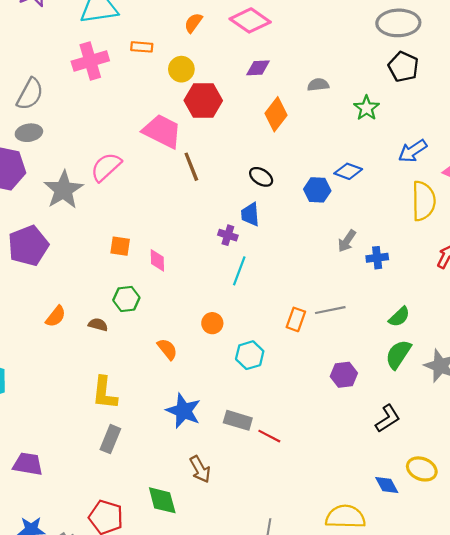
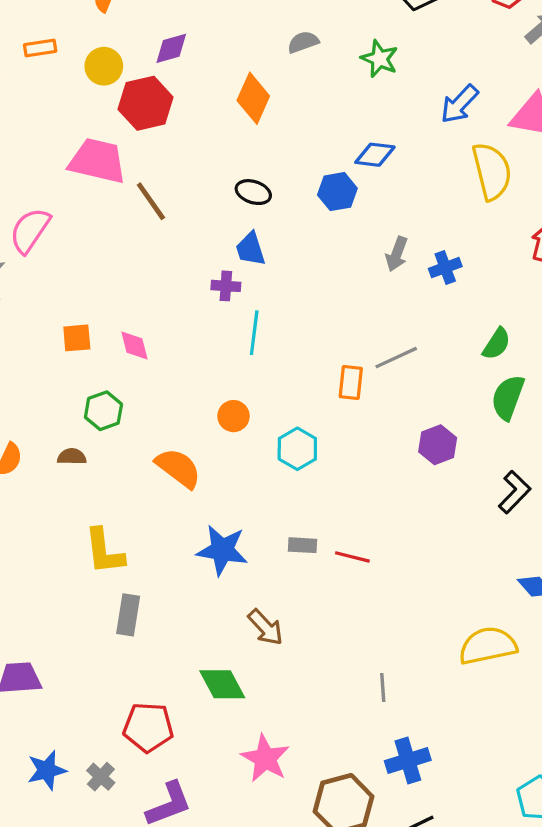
purple diamond: (258, 68) -> (171, 48), moved
orange semicircle: (167, 349) -> (178, 468), size x1.4
gray rectangle: (238, 420) -> (303, 545), size x0.7

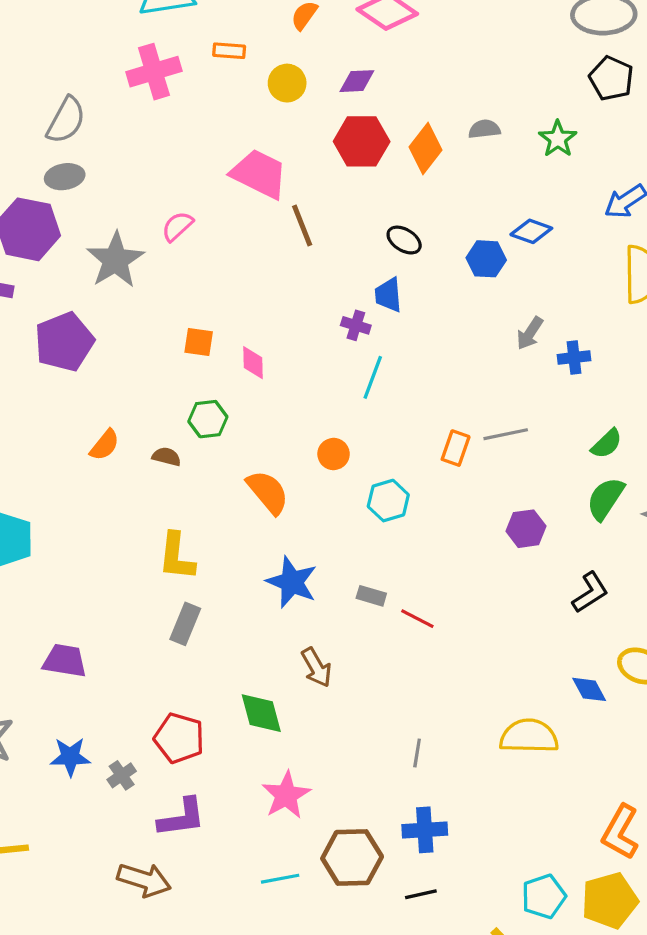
gray semicircle: (303, 42) -> (484, 129), moved
red hexagon: (146, 103) -> (362, 141), moved
pink semicircle: (30, 230) -> (177, 226), size x0.7

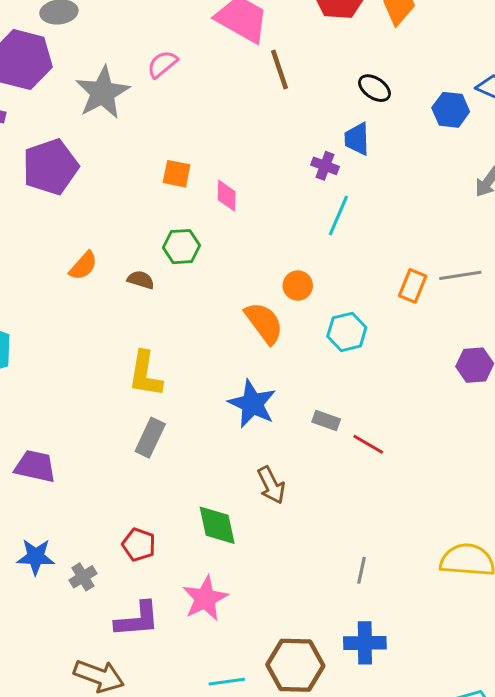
orange semicircle: (268, 492) -> (264, 323), moved
red pentagon: (179, 738) -> (139, 545), size x0.7
pink star: (286, 795) -> (205, 598), moved

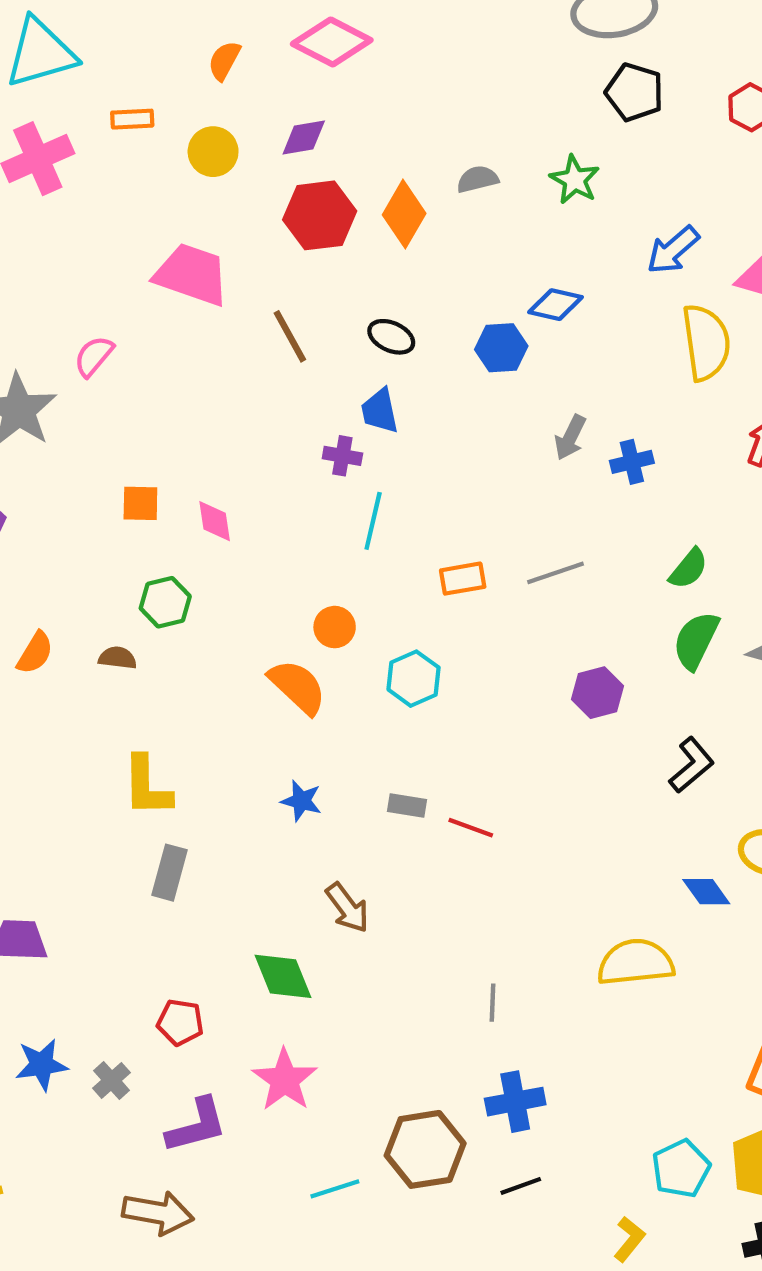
brown line: (279, 69) -> (290, 336), moved
orange rectangle: (413, 286) -> (463, 579), moved, turned 68
blue star: (252, 404) -> (301, 801), size x0.6

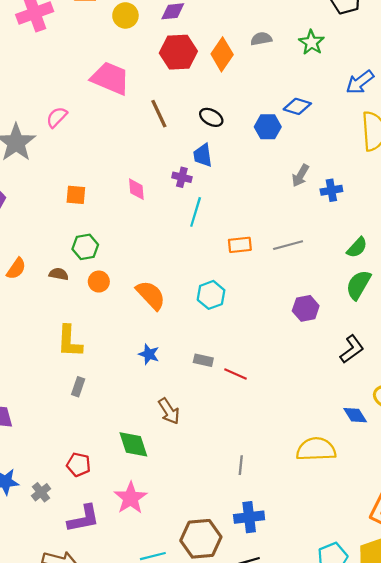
pink diamond: (215, 521) -> (136, 189), moved
orange circle: (335, 627) -> (99, 282), moved
gray rectangle: (169, 873) -> (78, 387), size x0.7

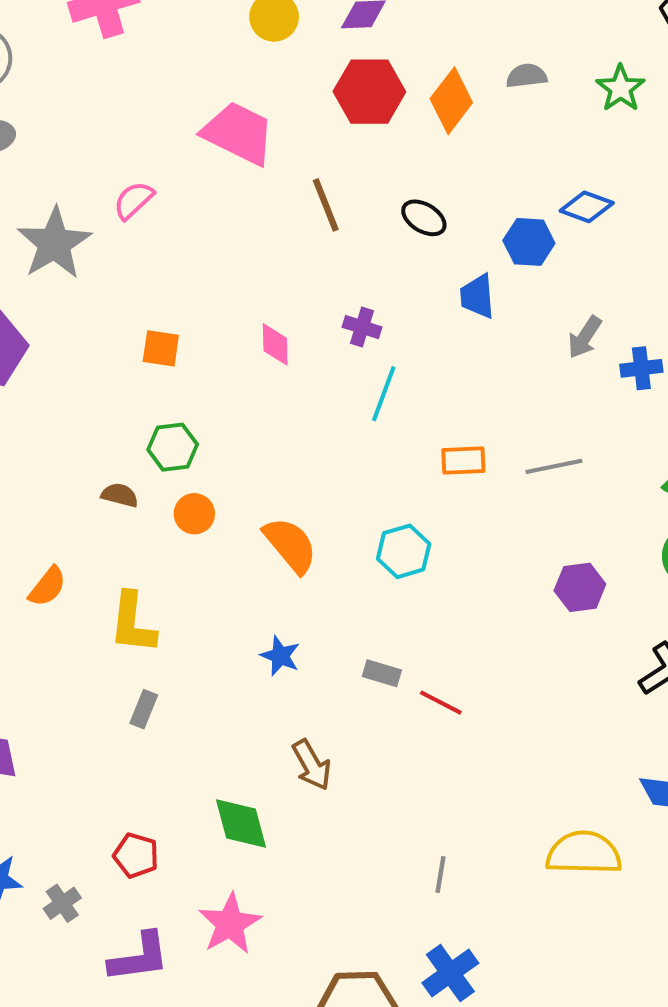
blue trapezoid: (203, 155) -> (477, 296), moved
orange semicircle: (16, 269) -> (47, 587), moved
blue cross: (249, 517) -> (450, 973), turned -32

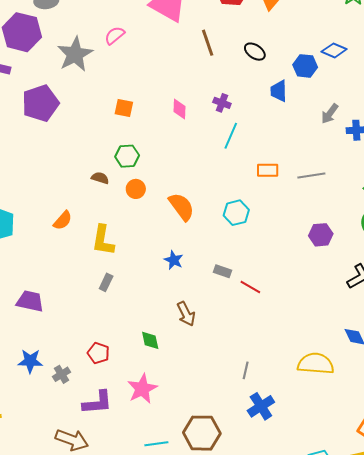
green diamond: (241, 823) -> (150, 340), size x0.7
blue cross: (450, 973) -> (261, 406), moved

